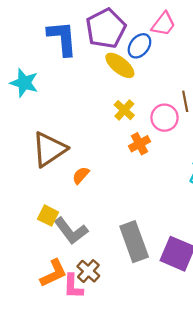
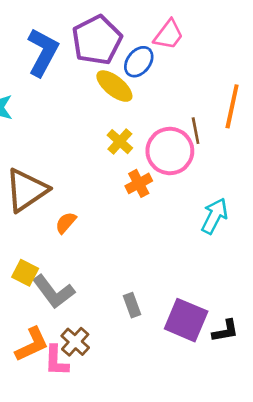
blue L-shape: (62, 38) -> (43, 52), turned 33
pink circle: (165, 118) -> (170, 151), size x1.4
gray rectangle: (134, 242) -> (132, 305), size x0.5

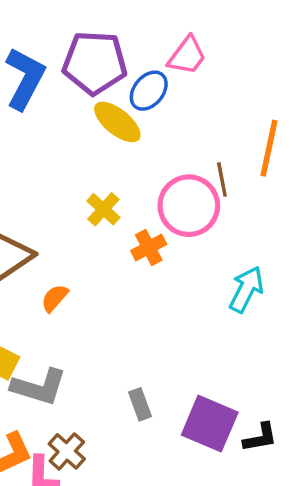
purple pentagon: (97, 40) -> (95, 63), turned 30
yellow cross: (120, 142) -> (103, 209), moved
gray L-shape: (54, 292) -> (39, 387), turned -36

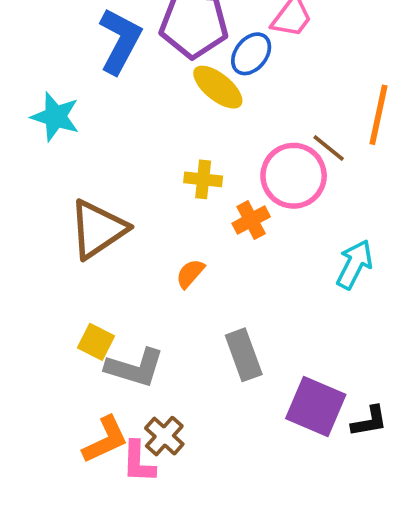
brown line: (222, 180) -> (329, 148), turned -40
yellow cross: (103, 209) -> (203, 179), turned -36
orange semicircle: (55, 298) -> (190, 274), moved
gray rectangle: (140, 404) -> (244, 355), moved, size x1.5

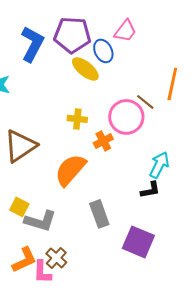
blue ellipse: (251, 54) -> (103, 51), turned -65
orange semicircle: (190, 274) -> (70, 170), size x2.0
black L-shape: (369, 421) -> (150, 190), moved

